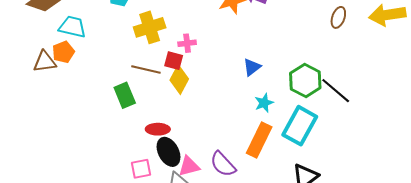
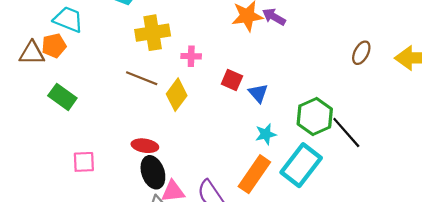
red square: (174, 61) -> (232, 80), moved
blue triangle: (252, 67) -> (258, 93), turned -42
green rectangle: (125, 95) -> (62, 97), moved, turned -40
pink square: (141, 169) -> (84, 162), moved

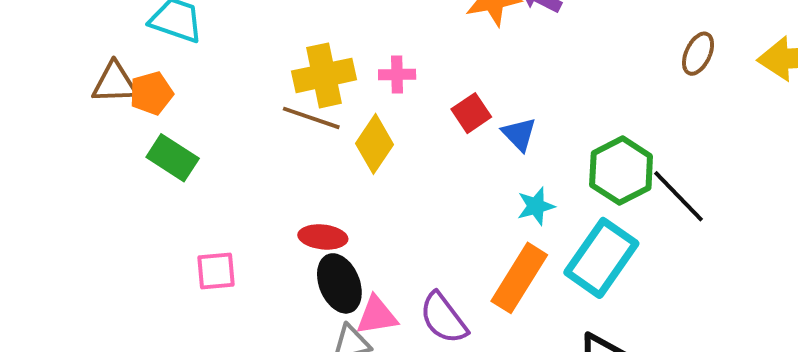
yellow cross: (153, 33) -> (324, 75), moved
orange pentagon: (54, 46) -> (151, 93), moved
red square: (232, 80) -> (471, 113), turned 35

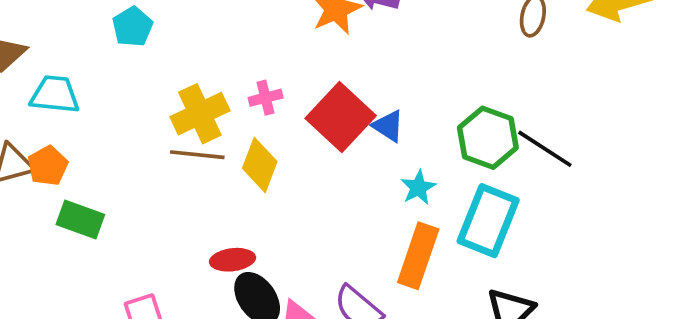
red square: (471, 113) -> (341, 117), size x1.8

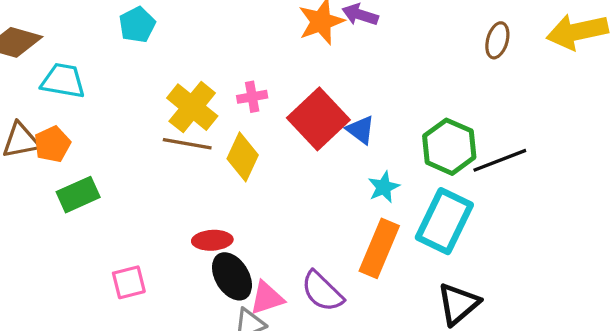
yellow cross: (200, 114) -> (192, 107), turned -30
black line: (545, 149) -> (500, 160), turned -58
green rectangle: (80, 220) -> (78, 195), turned -48

